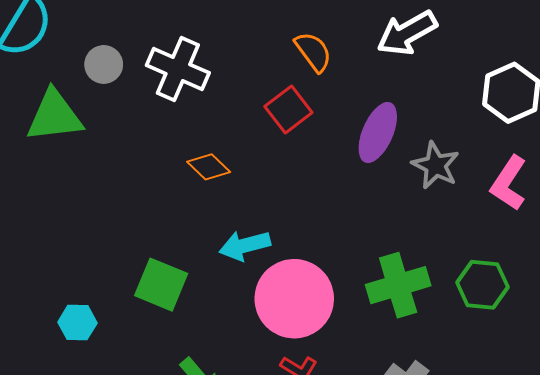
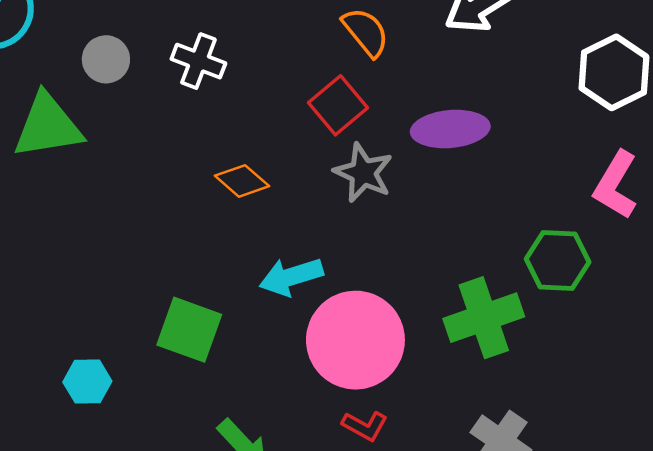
white cross: (178, 69) -> (198, 61), size x0.7
purple ellipse: (378, 132) -> (450, 129), turned 64
gray star: (436, 165) -> (363, 173), moved
green hexagon: (482, 285) -> (558, 261), moved

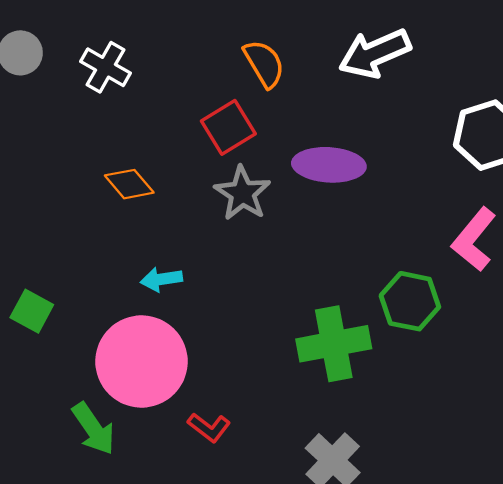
cyan arrow: (291, 277) -> (161, 279), size x0.7
green square: (189, 330) -> (32, 311), moved, size x0.7
pink circle: (355, 340) -> (141, 362), moved

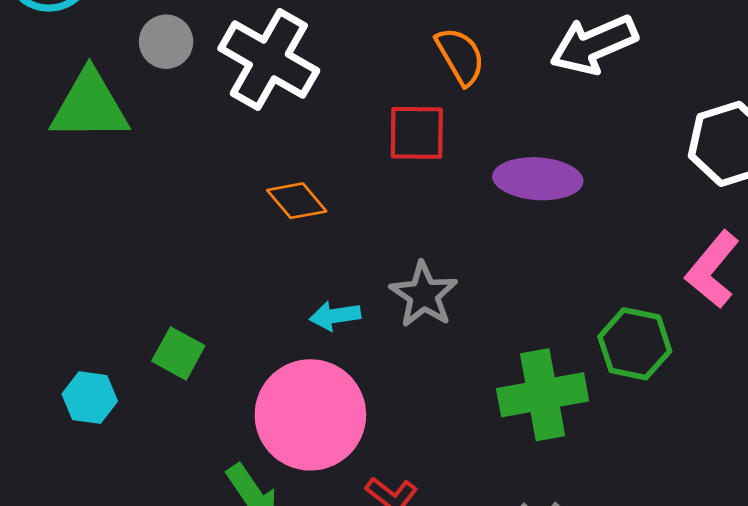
white cross: (106, 67) -> (269, 60), size x1.6
red square: (228, 127) -> (417, 133), turned 32
gray star: (242, 193) -> (424, 295), moved

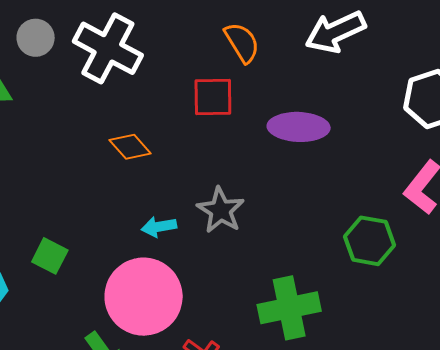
green cross: (543, 395) -> (289, 308), moved

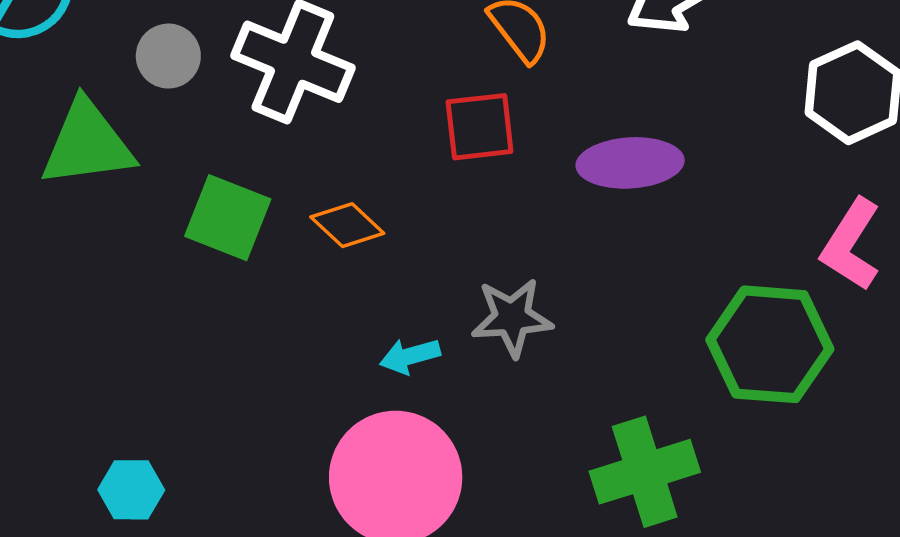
gray star: (221, 210) -> (512, 318), turned -30
green hexagon: (370, 241) -> (770, 344), size x1.4
green square: (50, 256) -> (228, 218), moved, size x1.4

